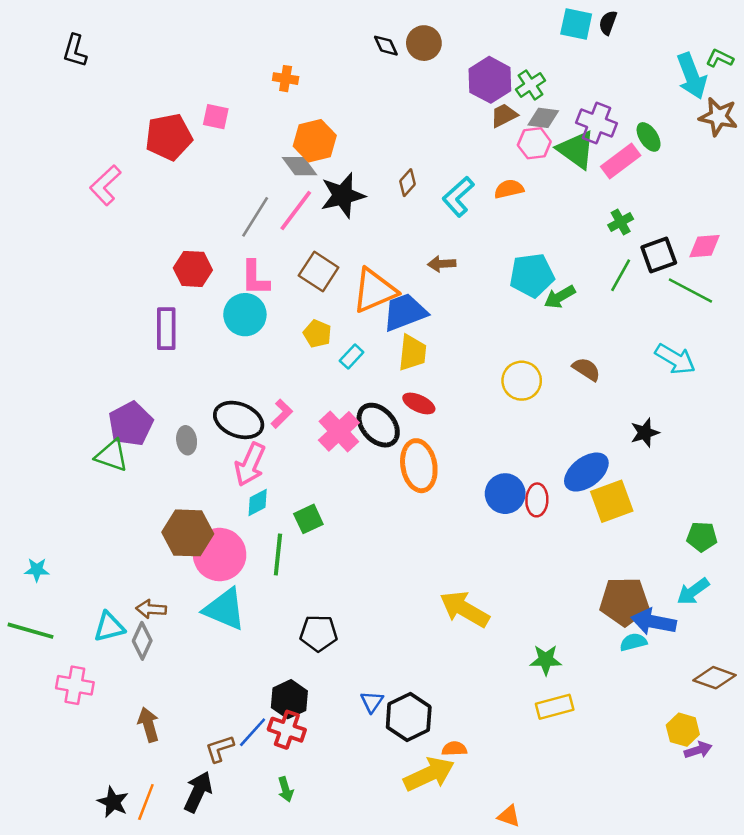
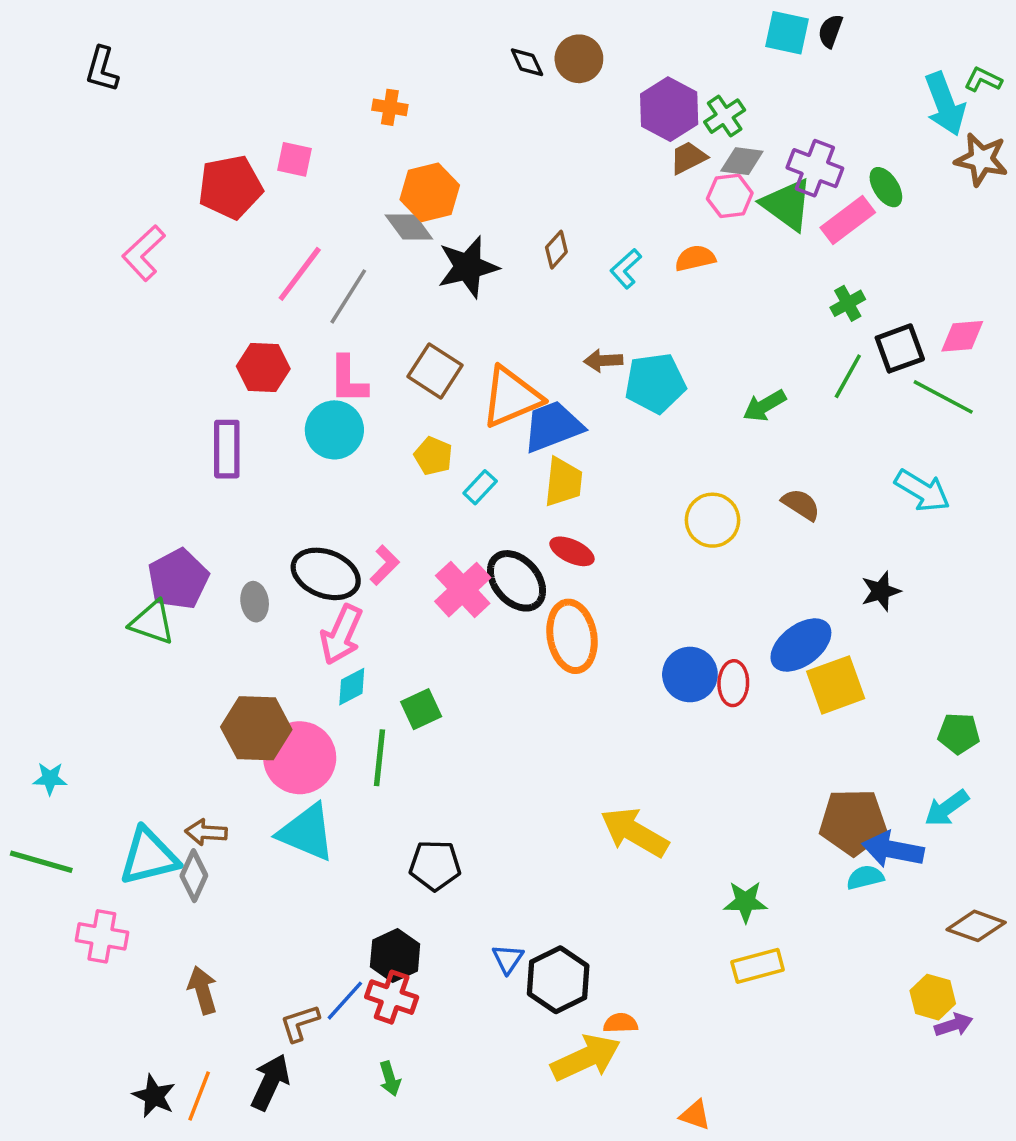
cyan L-shape: (458, 197) -> (626, 269), size x0.7
pink line: (296, 211) -> (300, 274), moved
cyan pentagon: (532, 275) -> (655, 383), moved
cyan triangle: (109, 627) -> (149, 857), size x1.4

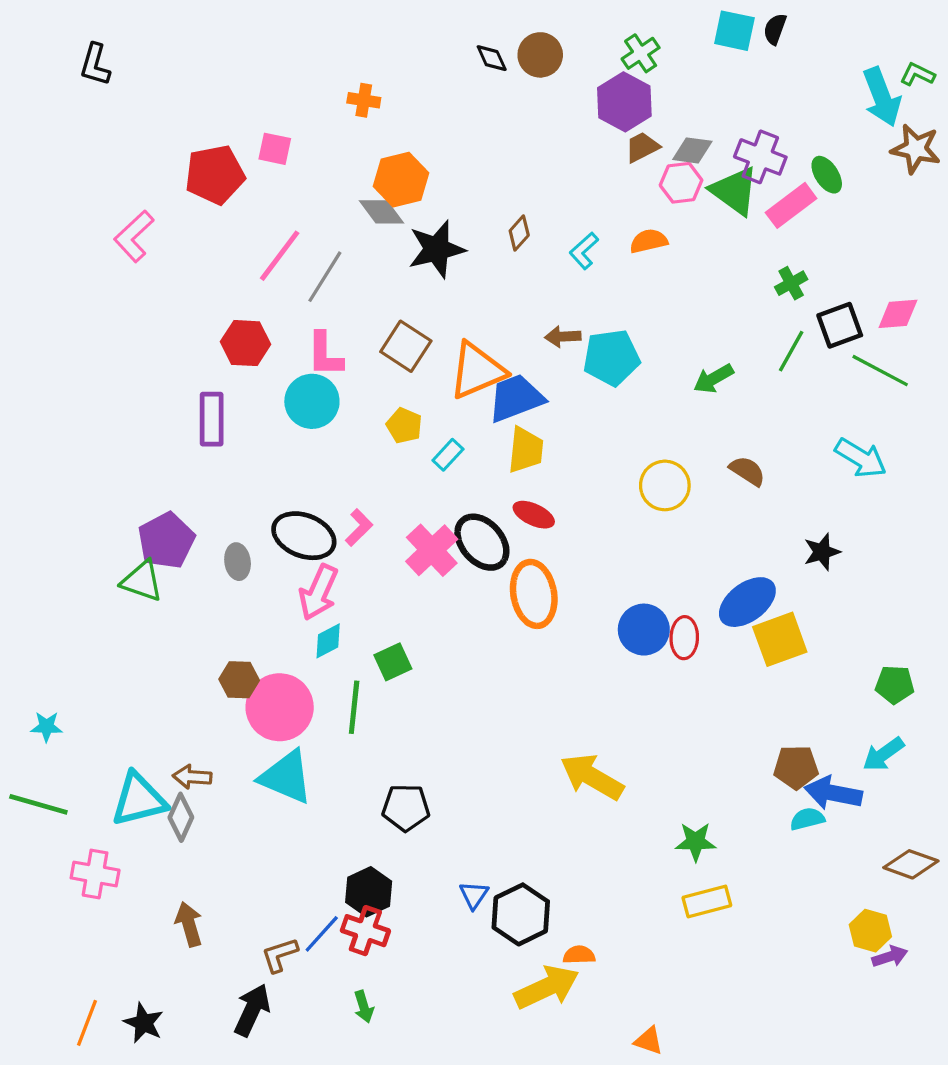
green cross: (725, 116) -> (641, 53), moved
brown hexagon: (256, 728) -> (239, 680), size x0.6
brown pentagon: (853, 822) -> (796, 767), size x0.7
orange line: (199, 1096) -> (87, 1023), moved

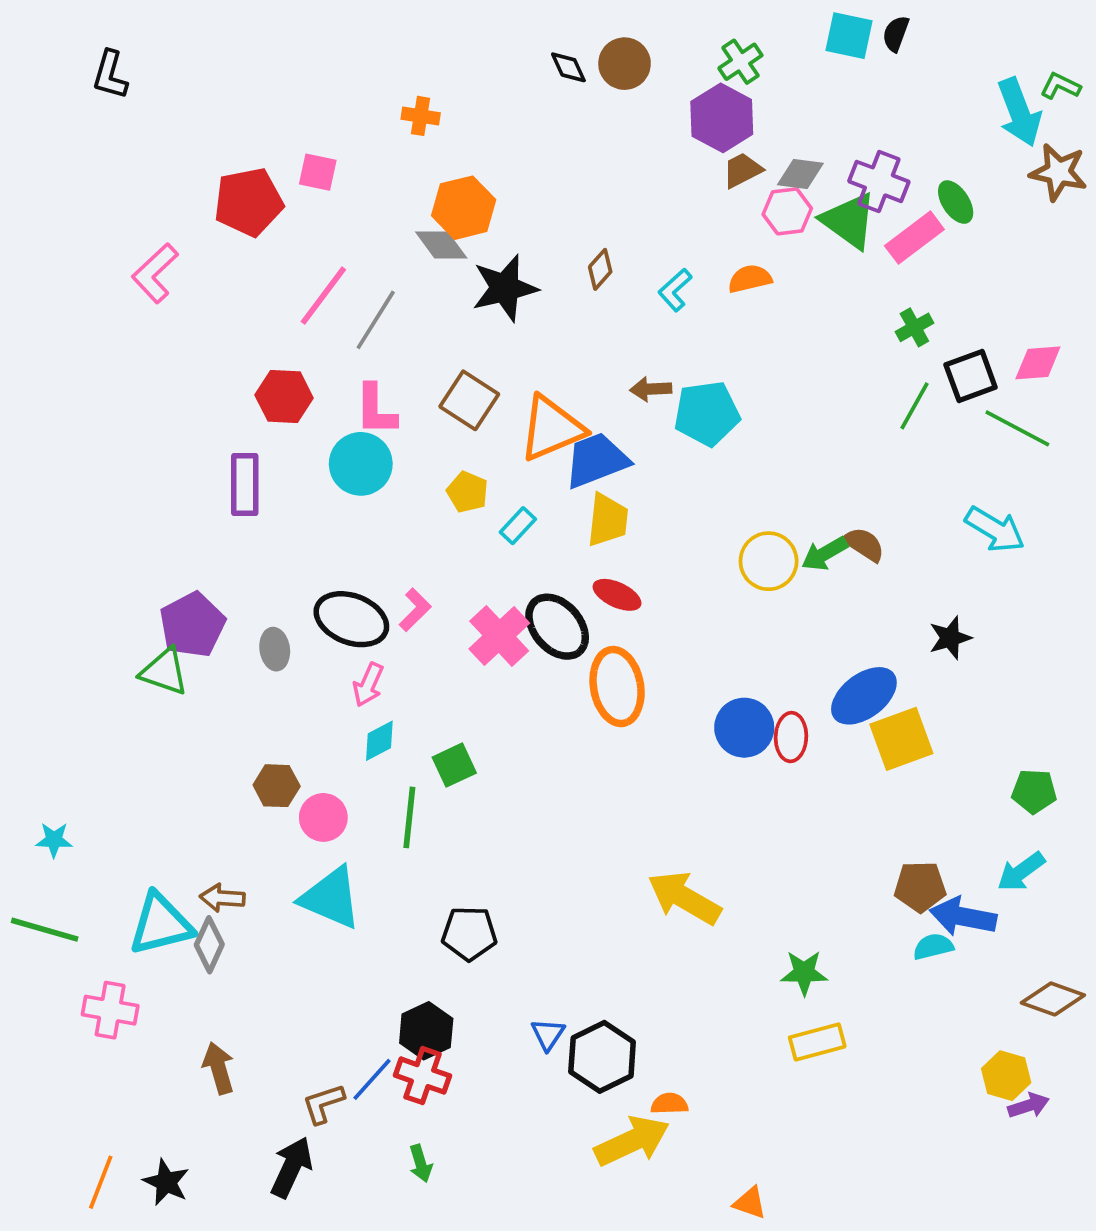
green arrow: (713, 379) -> (825, 554), moved
pink arrow: (318, 592) -> (368, 685), size x0.7
pink circle: (280, 707) -> (323, 817), size x0.6

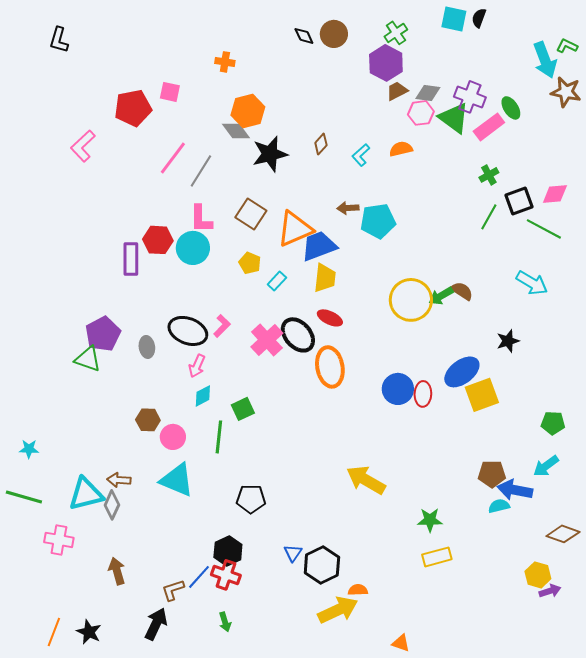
red hexagon: (284, 397) -> (158, 240), moved
yellow circle: (769, 561) -> (411, 300), size x1.4

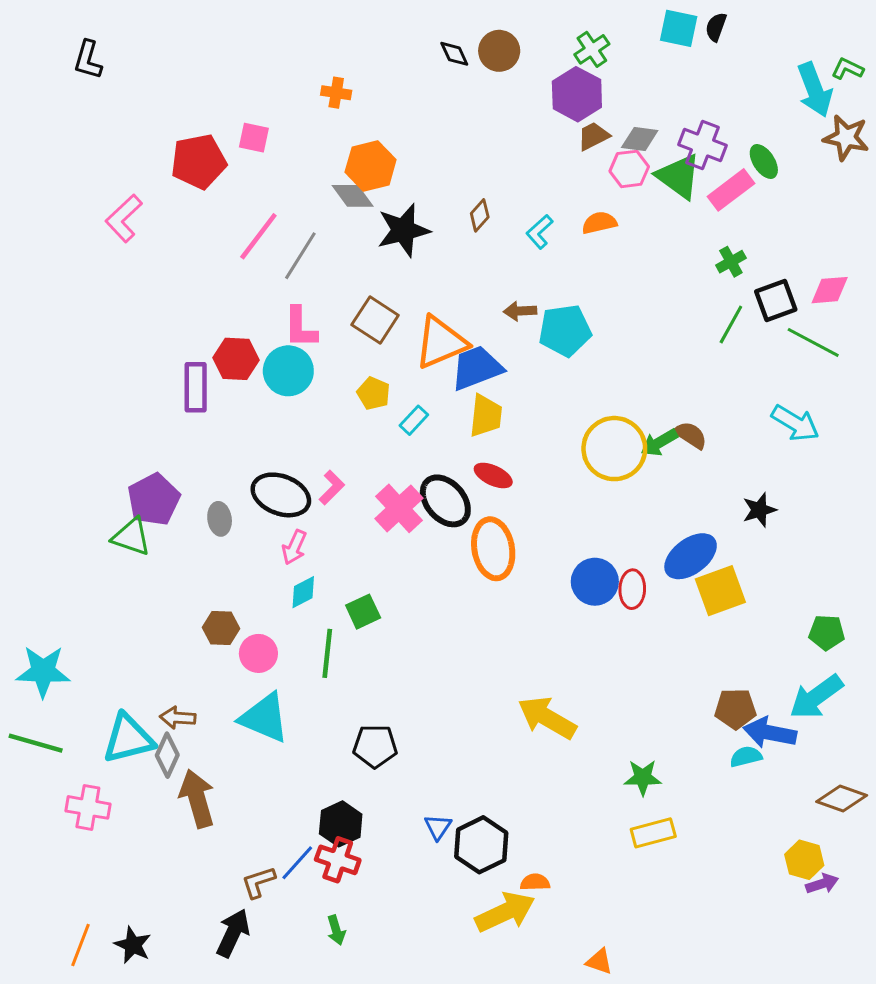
cyan star: (29, 449) -> (43, 671), size x1.8
cyan arrow: (546, 466) -> (816, 697), size x1.4
brown arrow: (117, 571) -> (197, 798), moved, size x1.4

